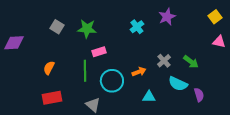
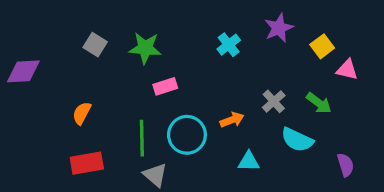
yellow square: (215, 17) -> (322, 46), moved
pink triangle: (219, 42) -> (347, 70), moved
green line: (85, 71) -> (142, 138), moved
purple semicircle: (199, 95) -> (346, 165), moved

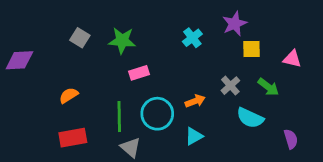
yellow square: (322, 46) -> (251, 49), moved, turned 36
orange semicircle: (82, 113) -> (69, 95), turned 30
cyan triangle: (249, 162) -> (194, 136), moved, turned -30

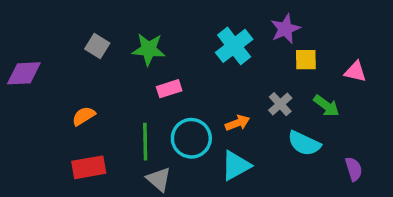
cyan cross: (192, 38) -> (234, 46), size x1.5
cyan triangle: (194, 136) -> (236, 166), size x1.4

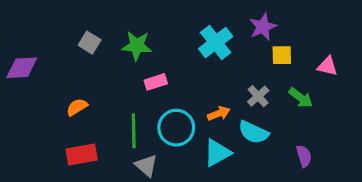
cyan semicircle: (304, 143) -> (253, 132), moved
purple semicircle: (354, 169) -> (304, 156), moved

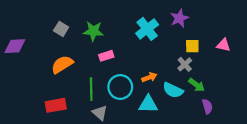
yellow square: (282, 55) -> (192, 46), moved
gray cross: (258, 96) -> (185, 64), moved
green arrow: (301, 98) -> (197, 85), moved
orange semicircle: (77, 107) -> (62, 64), moved, size x1.5
cyan triangle: (217, 153) -> (148, 104), turned 30

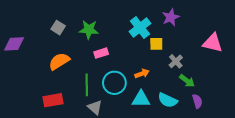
pink triangle: (223, 45) -> (213, 43), size x1.5
yellow square: (192, 46) -> (156, 44), moved
cyan semicircle: (173, 90) -> (168, 100), moved

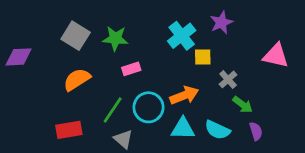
gray square: (58, 28) -> (76, 36), size x1.5
orange arrow: (142, 74) -> (184, 95), size x1.5
green line: (87, 85) -> (113, 110), turned 35

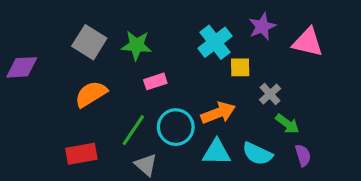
pink triangle: (276, 56) -> (308, 42), moved

